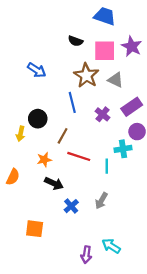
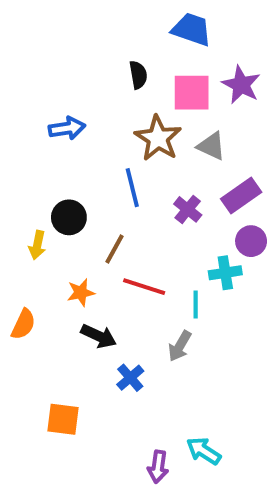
black semicircle: (76, 41) -> (138, 75), turned -120
blue arrow: (37, 70) -> (67, 128), turned -42
gray arrow: (101, 201) -> (180, 346), moved

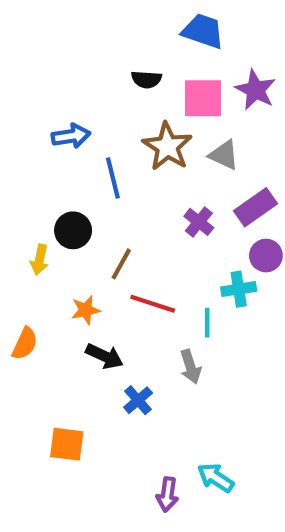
black semicircle: (138, 75) -> (146, 79), turned 104
blue line: (132, 188) -> (113, 178), moved
gray arrow: (180, 346) -> (190, 367), turned -48

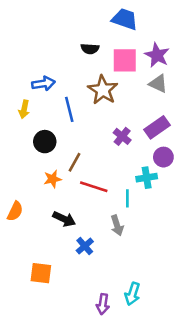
gray triangle: (224, 155) -> (158, 84), moved
yellow arrow: (40, 260) -> (24, 109), moved
orange star: (86, 310) -> (53, 179), moved
cyan arrow: (216, 478) -> (132, 294), turned -105

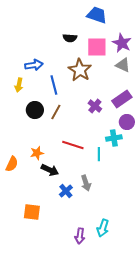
brown line: (74, 162) -> (56, 112), moved
orange star: (53, 179) -> (37, 153), moved
gray arrow: (117, 225) -> (86, 183), moved

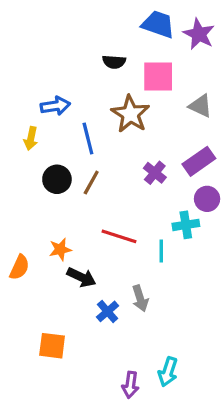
purple star: (122, 43) -> (199, 34), moved

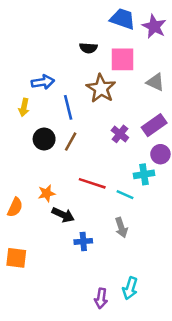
cyan line: (161, 251) -> (125, 195), turned -66
gray arrow: (140, 298) -> (121, 228), moved
blue cross: (108, 311) -> (83, 241), turned 36
orange square: (52, 346) -> (16, 258), moved

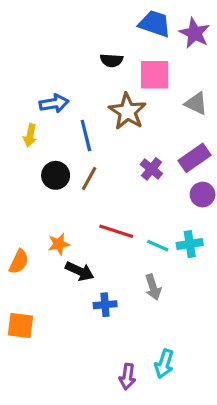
cyan cross: (144, 174) -> (190, 244), moved

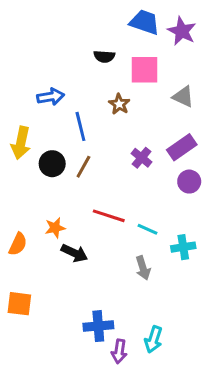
brown star: (127, 111) -> (119, 104), size x0.6
yellow arrow: (30, 135) -> (21, 143), moved, size x1.5
cyan cross: (190, 244) -> (183, 247), moved
blue cross: (105, 305) -> (98, 326), moved, size x1.4

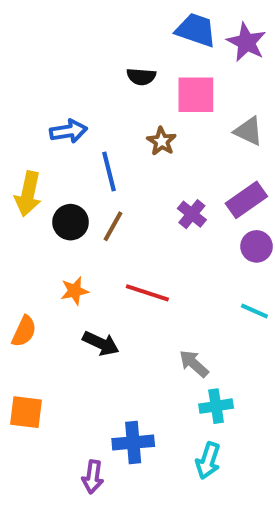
orange star: (55, 228) -> (75, 291), moved
cyan line: (147, 229) -> (254, 311), moved
cyan cross: (183, 247) -> (216, 406), moved
gray arrow: (143, 268) -> (194, 364), turned 150
purple arrow: (119, 351) -> (93, 477), moved

